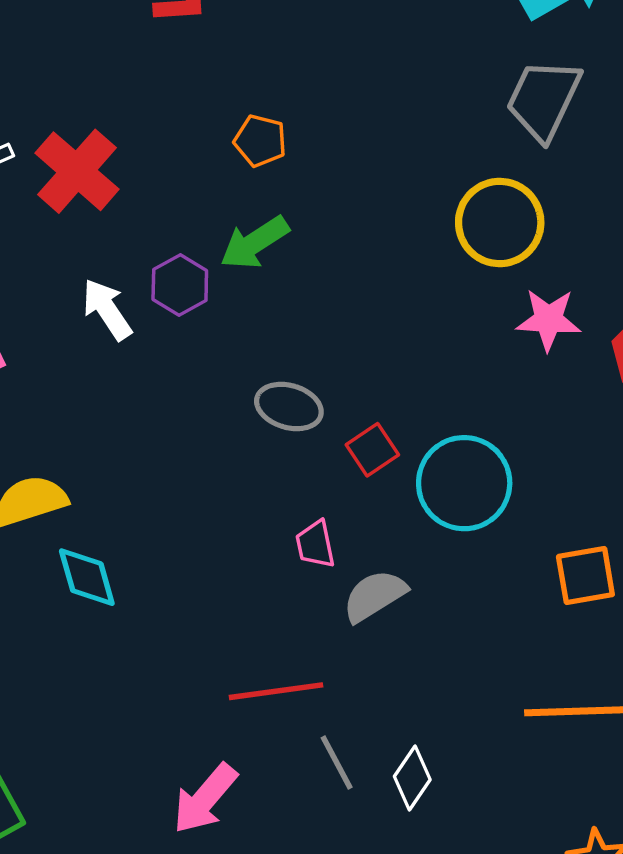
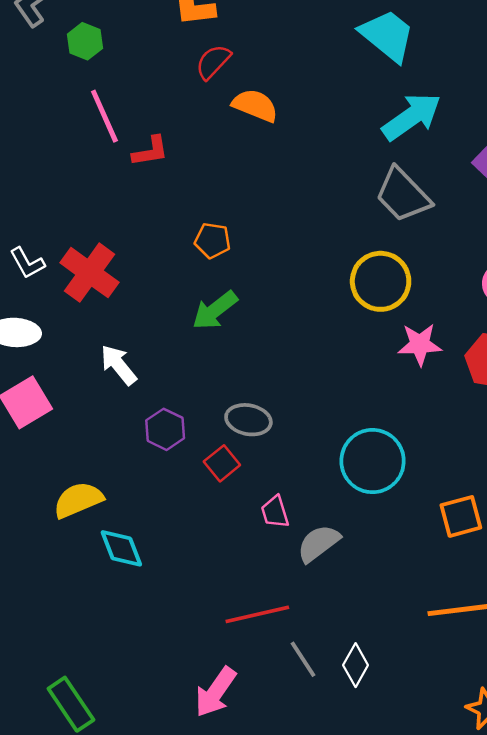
gray trapezoid: (544, 100) -> (403, 195), turned -64
purple hexagon: (180, 285) -> (165, 429), moved
red square: (372, 450) -> (222, 463), moved

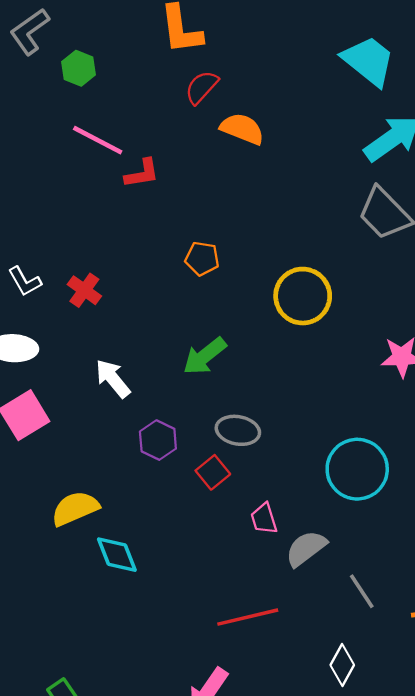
pink line: (104, 116) -> (98, 140), turned -38
red cross: (89, 273) -> (84, 290), size x0.6
yellow circle: (381, 281) -> (303, 296), moved
green arrow: (215, 310) -> (205, 356), moved
gray line: (303, 659) -> (362, 591), moved

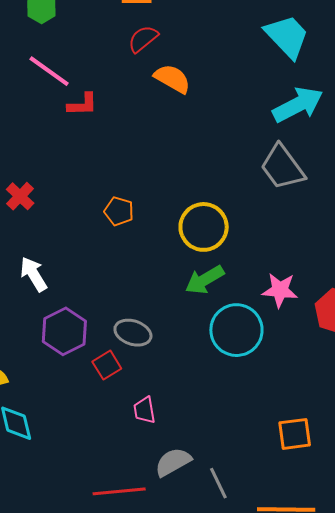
orange pentagon: (202, 259) -> (119, 211), moved
green arrow: (205, 356) -> (205, 280), moved
purple hexagon: (158, 440) -> (64, 331), size x1.4
cyan circle: (357, 469) -> (236, 330), moved
gray semicircle: (306, 548) -> (173, 462), moved

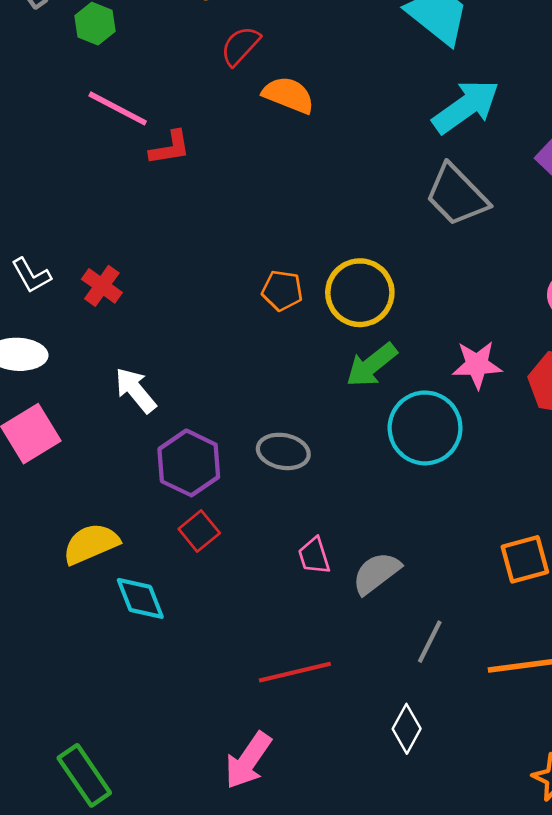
orange pentagon: (119, 211) -> (282, 291), moved
red square: (107, 365) -> (199, 531), moved
gray semicircle: (173, 462) -> (376, 573), moved
gray line: (218, 483) -> (430, 642), turned 60

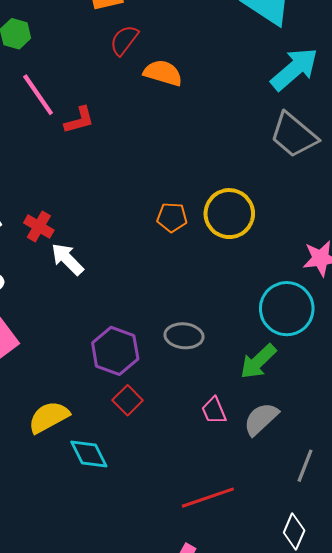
pink line: (118, 108) -> (38, 95), turned 33
green arrow: (372, 365) -> (258, 361), moved
white arrow: (135, 390) -> (67, 259), moved

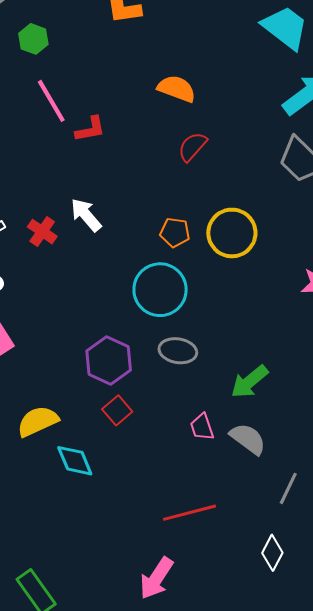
red semicircle: (124, 40) -> (192, 147), moved
white arrow: (67, 259) -> (86, 215), moved
cyan circle: (287, 309) -> (160, 290), moved
gray semicircle: (261, 419) -> (248, 439), turned 75

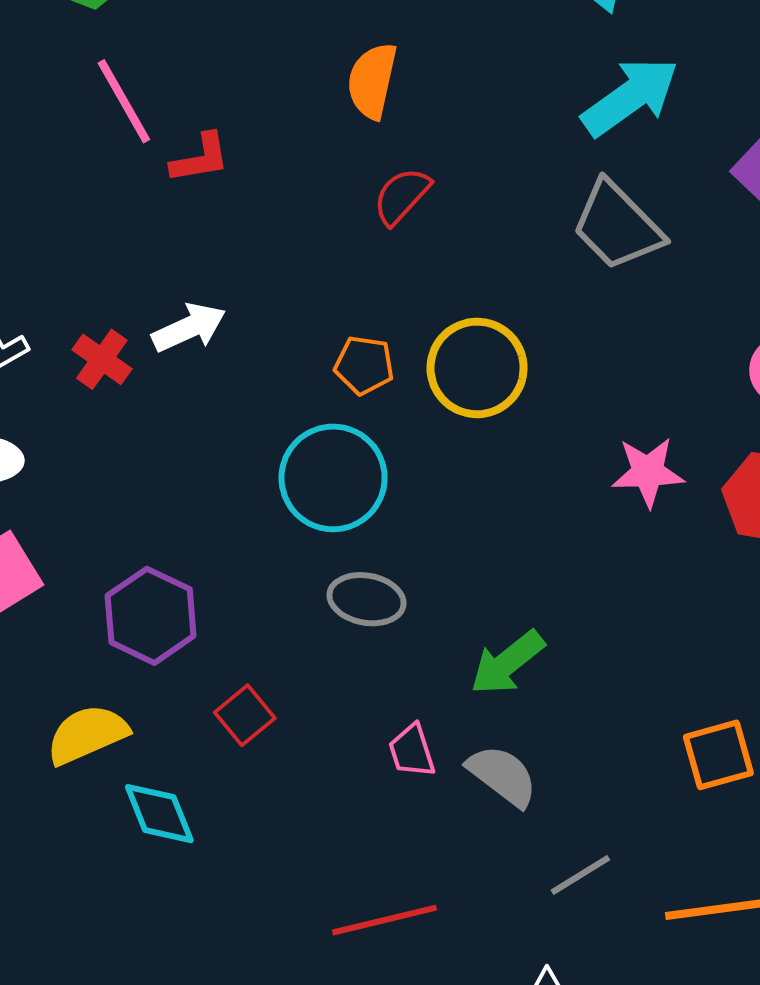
orange semicircle: (177, 89) -> (372, 81), turned -99
white arrow: (86, 215) -> (189, 328), turned 105
purple hexagon: (109, 360) -> (151, 616), moved
gray line: (288, 488) -> (580, 875), turned 32

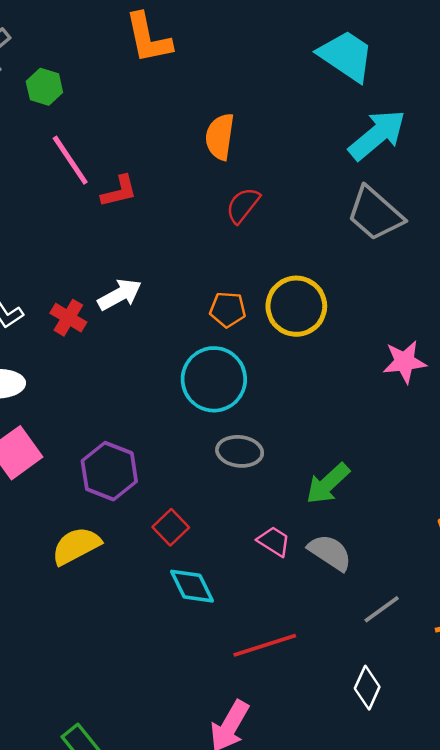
pink trapezoid: (412, 751) -> (274, 541), turned 144
cyan diamond: (159, 814) -> (192, 586), moved

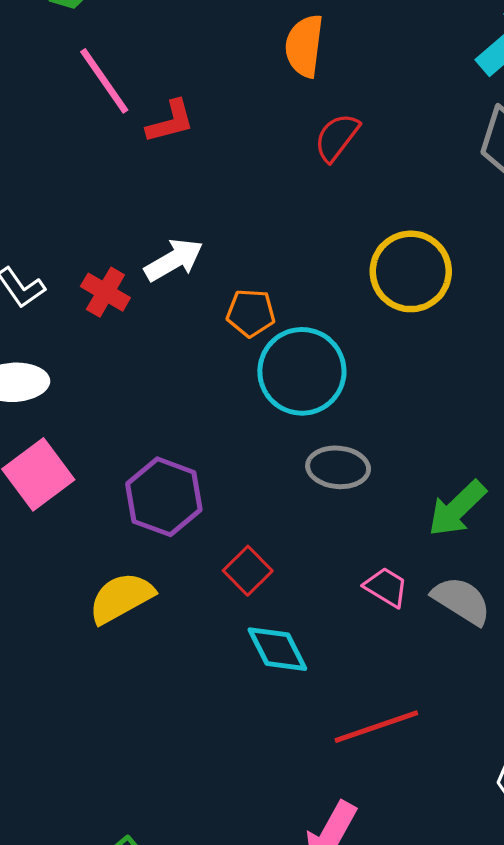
orange pentagon: (228, 310) -> (251, 313), moved

